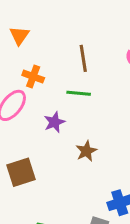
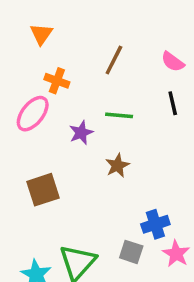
brown line: (83, 58) -> (114, 60), turned 36
green line: (79, 93) -> (119, 115), moved

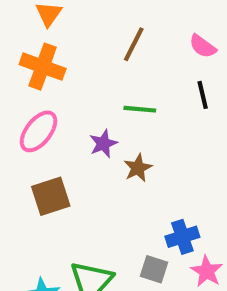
orange cross: (57, 81) -> (43, 67), moved, size x1.5
pink ellipse: (33, 114) -> (38, 131), moved
purple star: (81, 133) -> (103, 144), moved

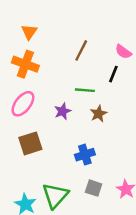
black line: (203, 95) -> (113, 74), moved, turned 35
brown star: (138, 168) -> (99, 114), moved
blue cross: (182, 237) -> (85, 155), moved

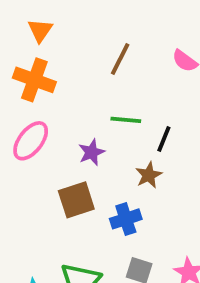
black line: (113, 74) -> (164, 139), moved
brown star: (99, 114) -> (149, 175), moved
brown square: (30, 143) -> (76, 200), moved

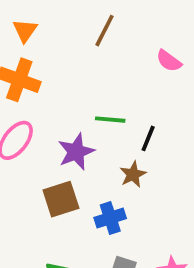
brown line: (120, 59) -> (104, 31), moved
purple star: (92, 152) -> (76, 152), size x1.4

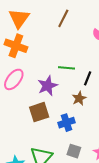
orange triangle: (25, 31) -> (19, 18), size x1.5

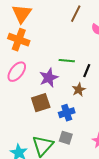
brown line: (63, 18) -> (76, 14), moved
gray square: (74, 151) -> (66, 138), moved

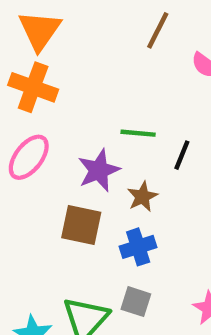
brown star: (79, 90) -> (142, 197), moved
brown square: (41, 103) -> (81, 225), turned 30

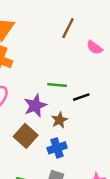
black line: (182, 155) -> (81, 97), turned 49
brown square: (81, 225) -> (26, 136), turned 30

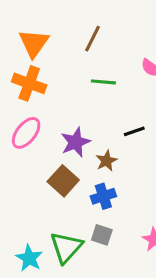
brown line: (68, 28) -> (93, 39), moved
green line: (57, 85) -> (103, 82), moved

